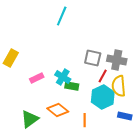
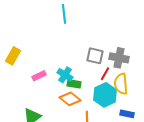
cyan line: (62, 16) -> (64, 14), turned -30
orange diamond: (58, 110) -> (70, 99), moved

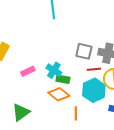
red line: (105, 74) -> (94, 69), turned 56

